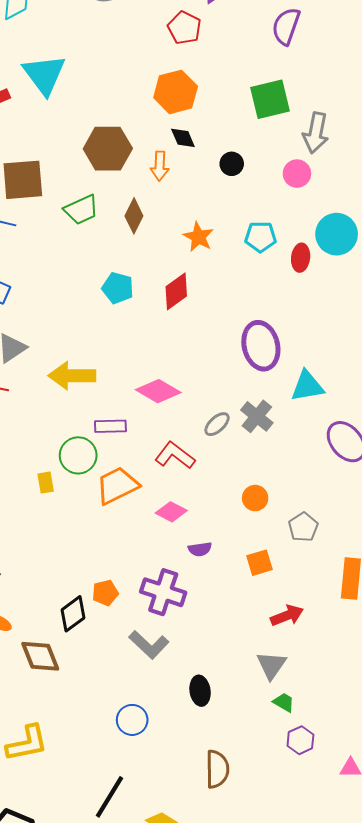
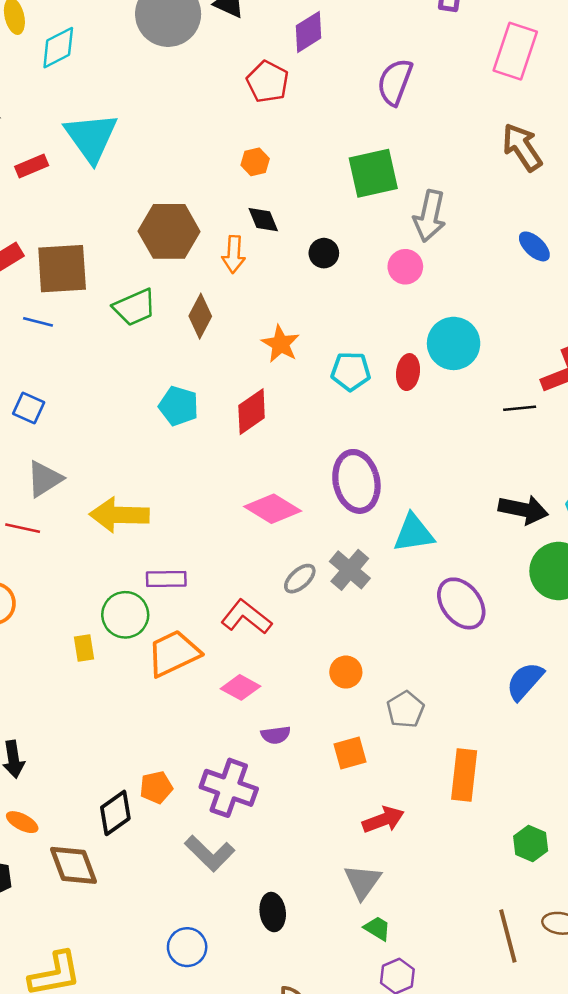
orange hexagon: (176, 92) -> (255, 162), size x0.5
cyan pentagon: (261, 237) -> (351, 371), moved
pink diamond: (158, 391) -> (273, 509), moved

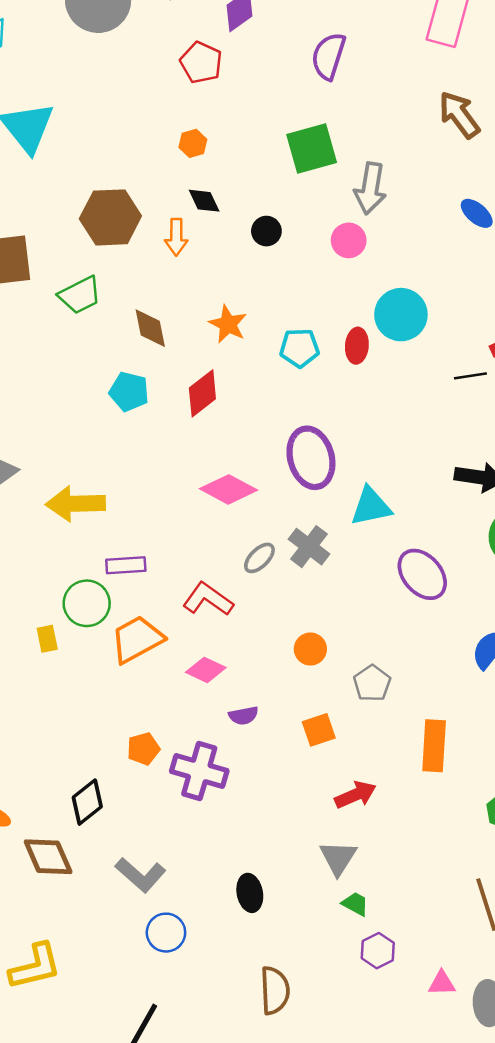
brown diamond: (200, 316) -> (150, 328), moved, turned -36
orange pentagon: (156, 787) -> (143, 749), moved
gray L-shape: (210, 853) -> (141, 875), moved

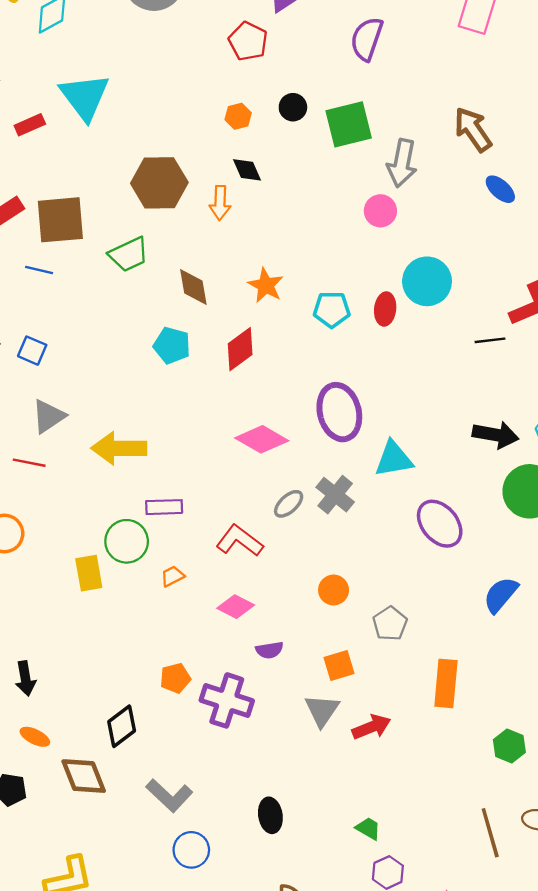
brown arrow: (459, 115) -> (473, 129), moved
black circle: (266, 231) -> (293, 107), moved
yellow rectangle: (47, 639) -> (89, 573), size x1.4
orange trapezoid: (137, 639) -> (172, 576), size x0.5
gray triangle: (338, 858) -> (322, 710), moved

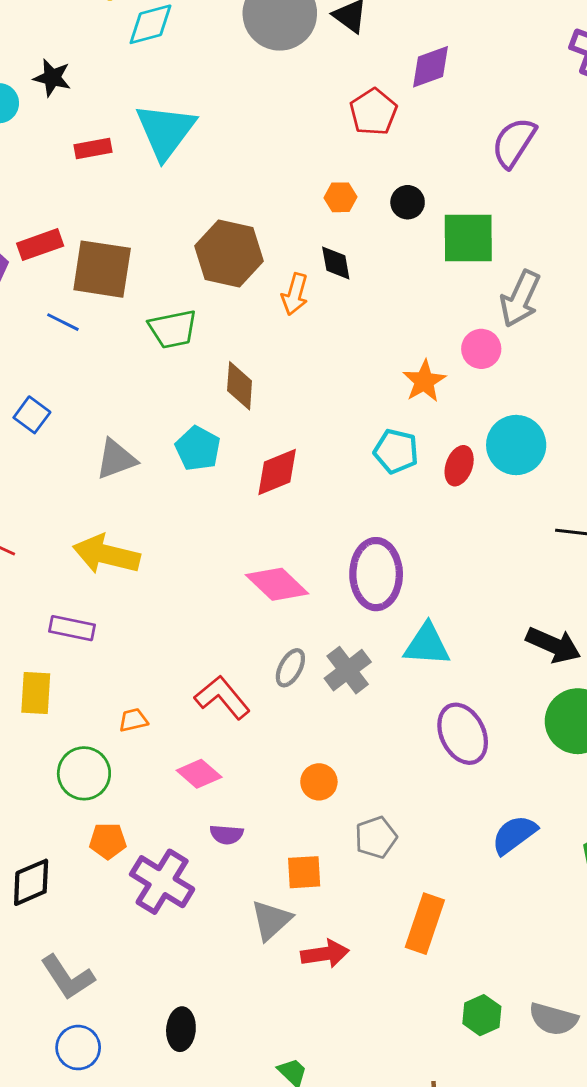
orange star: (266, 285) -> (424, 381), moved
gray triangle: (48, 416) -> (116, 459), moved
gray ellipse: (289, 504) -> (290, 668), turned -32
purple rectangle: (164, 507) -> (72, 628), moved
green circle: (127, 541) -> (84, 773), moved

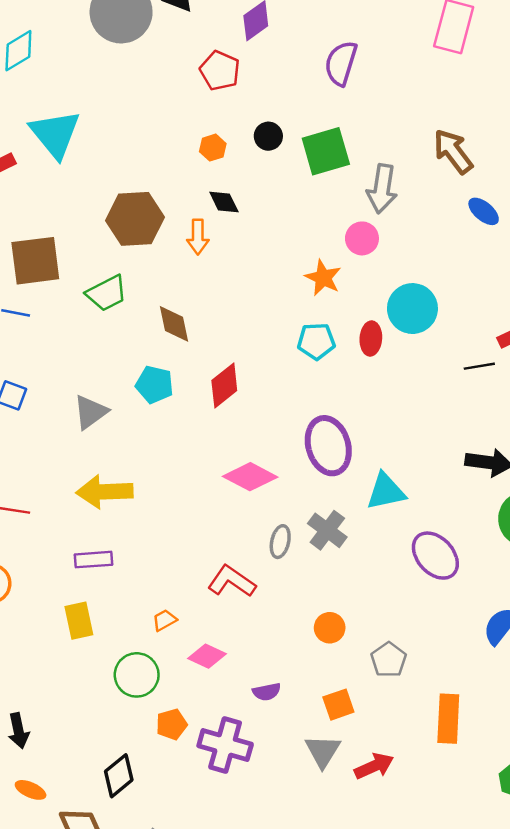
pink diamond: (199, 774) -> (207, 656), moved

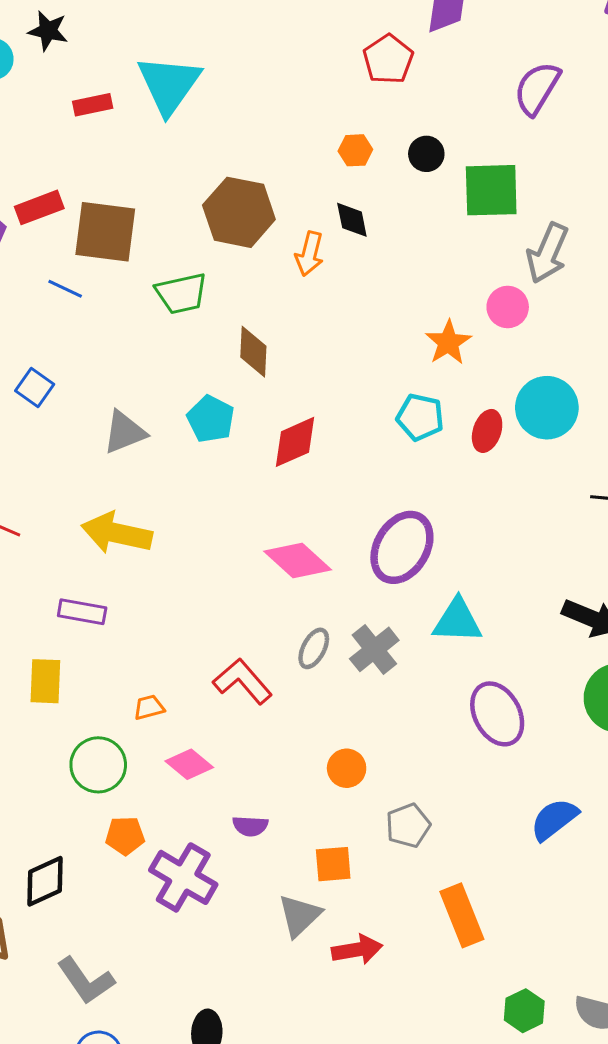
purple ellipse: (328, 446) -> (402, 547), turned 32
orange rectangle: (448, 719) -> (462, 915), turned -39

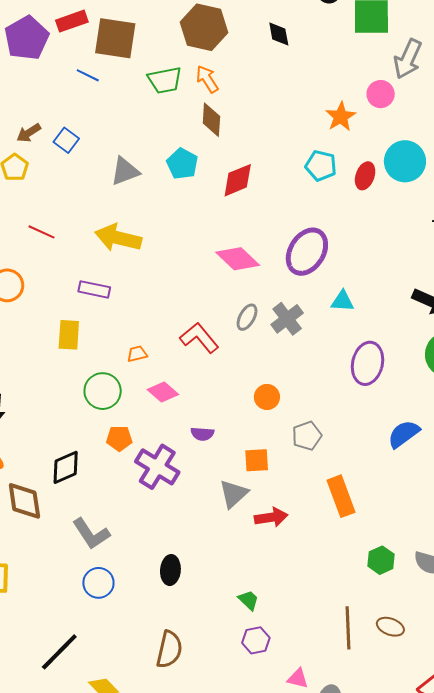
orange arrow: (309, 254) -> (207, 79), moved, turned 132
cyan triangle: (457, 621) -> (342, 301), size x0.7
purple ellipse: (497, 714) -> (368, 363), turned 39

